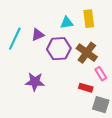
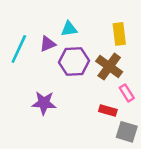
yellow rectangle: (89, 19) -> (119, 34), moved
cyan triangle: (67, 23) -> (69, 29), moved

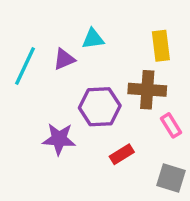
purple hexagon: (74, 62) -> (100, 107), moved
brown cross: (109, 67) -> (147, 90), turned -32
red rectangle: (108, 110) -> (122, 154), moved, turned -48

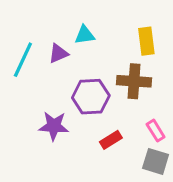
pink rectangle: (171, 125) -> (156, 131), moved

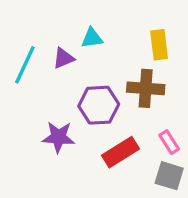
red rectangle: (111, 140) -> (120, 152), size x1.5

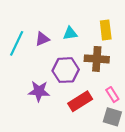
cyan triangle: (92, 38) -> (70, 33), moved

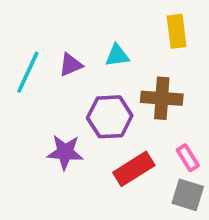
yellow rectangle: (106, 30) -> (177, 31), moved

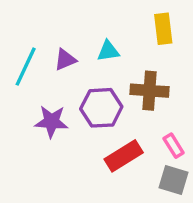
purple star: (65, 152) -> (51, 122), moved

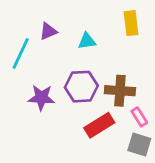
purple triangle: (65, 60) -> (48, 31), moved
brown cross: (149, 91) -> (120, 91), moved

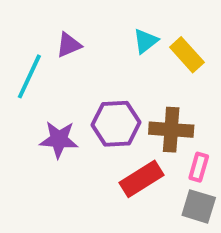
yellow rectangle: (131, 23) -> (187, 55), moved, turned -35
cyan triangle: (87, 41) -> (146, 41), moved, turned -30
pink rectangle: (139, 117) -> (199, 167), turned 48

